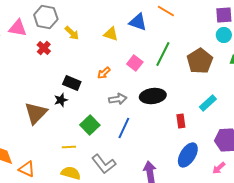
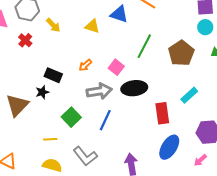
pink square: (135, 63) -> (116, 67), moved
gray arrow: (118, 99) -> (99, 91), size x1.4
red rectangle: (181, 121) -> (162, 113), size x1.5

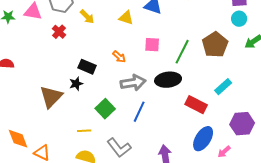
green line: (144, 46) -> (182, 52), moved
orange arrow: (85, 65) -> (119, 57), turned -96
pink square: (116, 67) -> (152, 45), moved, turned -35
red rectangle: (162, 113) -> (196, 105), turned -55
pink arrow: (200, 160) -> (224, 152), moved

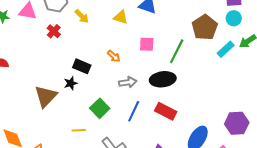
brown pentagon: (215, 45) -> (205, 27), moved
gray arrow: (133, 83) -> (128, 82), size x0.7
cyan rectangle: (223, 87) -> (226, 49), moved
red rectangle: (196, 105) -> (166, 111), moved

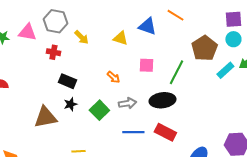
red cross: (54, 31) -> (53, 52), turned -32
black rectangle: (82, 66) -> (67, 81), moved
brown triangle: (46, 96) -> (45, 117), turned 35
green square: (100, 108) -> (99, 110), moved
blue line: (134, 111) -> (133, 132), turned 65

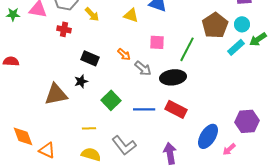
cyan circle: (233, 39) -> (242, 24), moved
black rectangle: (67, 81) -> (90, 58), moved
gray arrow: (127, 103) -> (143, 68), moved, turned 48
green square: (99, 110) -> (111, 100), moved

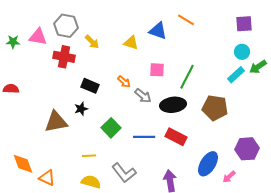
brown pentagon: (215, 25) -> (215, 108), moved, turned -30
red cross: (64, 29) -> (64, 57), size x1.5

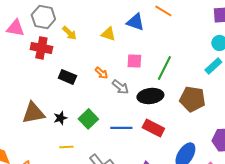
black star: (81, 109) -> (60, 118), moved

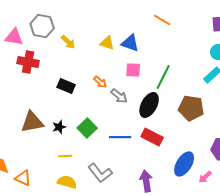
blue triangle: (135, 22) -> (130, 43), moved
red cross: (41, 48) -> (28, 62), moved
black ellipse: (150, 96) -> (149, 105), turned -55

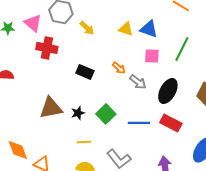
pink triangle: (14, 37) -> (33, 23), turned 30
green line: (163, 77) -> (182, 49), moved

